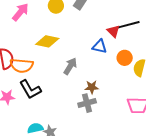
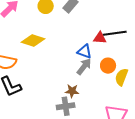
red triangle: (113, 31) -> (100, 38), turned -48
gray arrow: (70, 66) -> (84, 67), moved

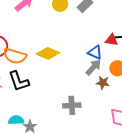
yellow diamond: (33, 41) -> (48, 53), moved
brown star: (72, 91) -> (103, 83), moved

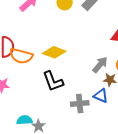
blue triangle: (95, 52) -> (101, 96), moved
black L-shape: (19, 81) -> (53, 81), moved

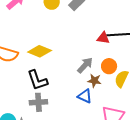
gray cross: (80, 103) -> (38, 102), moved

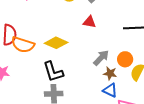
red triangle: (103, 38) -> (89, 22), moved
blue triangle: (85, 96) -> (110, 90), moved

